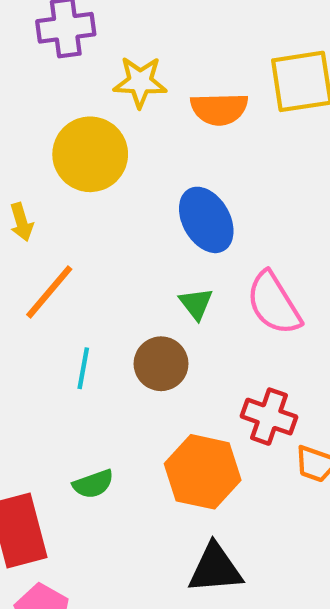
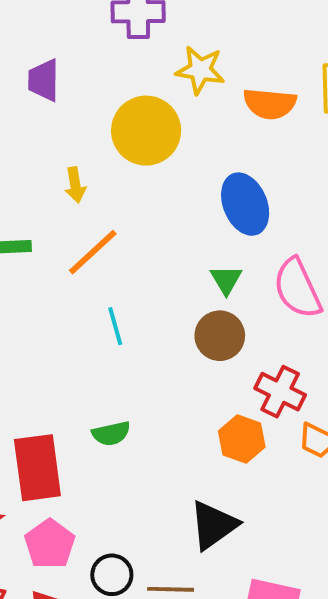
brown circle: (161, 364) -> (220, 336), moved
cyan line: (83, 368) -> (115, 326), turned -33
orange hexagon: (203, 472) -> (242, 439), moved, size x0.7
black triangle: (215, 569) -> (213, 525), turned -38

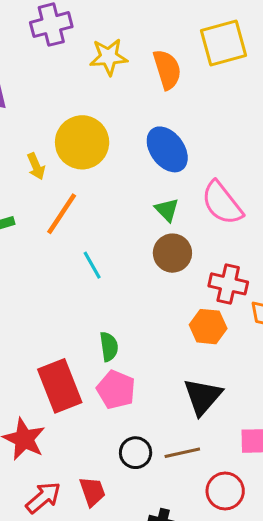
orange semicircle: (270, 104) -> (167, 69), turned -99
yellow circle: (146, 131) -> (82, 142), moved
green semicircle: (111, 433) -> (109, 347), turned -72
pink pentagon: (50, 544) -> (116, 390), moved

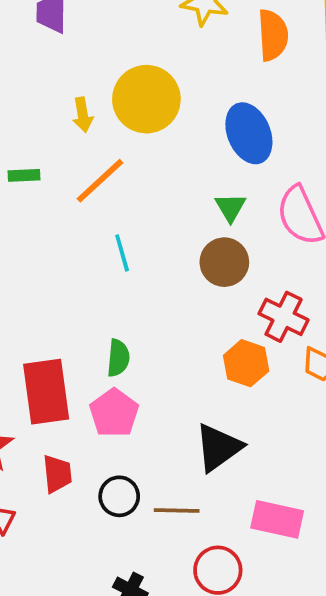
red trapezoid: (92, 491) -> (57, 474), moved

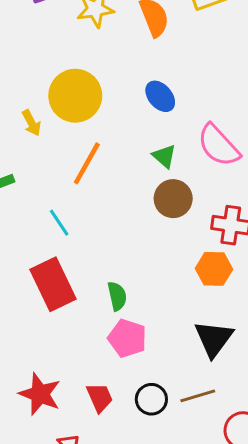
blue ellipse: (249, 133) -> (160, 96), size x0.7
orange line: (100, 181) -> (87, 163), moved
cyan line: (122, 253) -> (59, 223), moved
red rectangle: (46, 392) -> (53, 284), moved

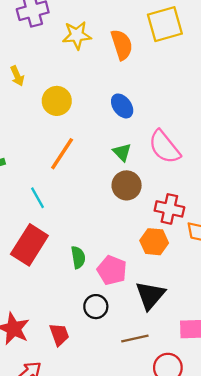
yellow circle: (75, 96) -> (57, 101), size x0.7
yellow arrow: (31, 123) -> (17, 76), moved
red rectangle: (53, 284) -> (29, 245), turned 54
pink pentagon: (127, 338) -> (112, 270), moved
black circle: (151, 399) -> (96, 307), moved

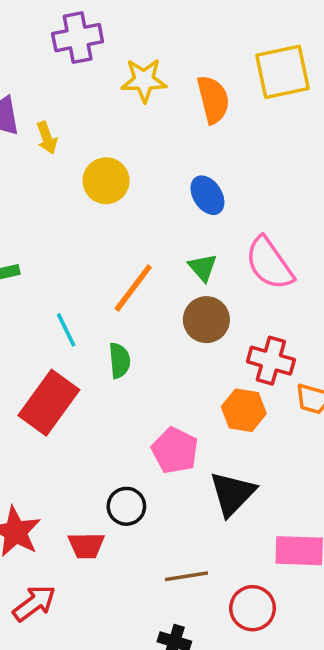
orange line: (62, 154) -> (133, 288), moved
green semicircle: (78, 257) -> (120, 361), moved
black circle: (96, 307) -> (126, 506), moved
red trapezoid: (59, 335) -> (86, 546), turned 105
brown line: (135, 339) -> (187, 576), moved

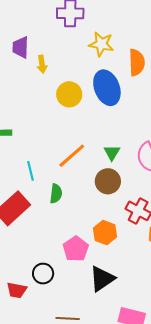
blue ellipse: (207, 195) -> (107, 88), moved, size x1.6
orange hexagon: (244, 410) -> (105, 233), moved

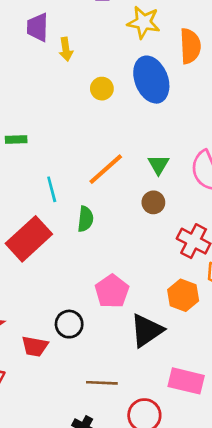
yellow circle: (69, 94) -> (102, 89), size x0.7
brown circle: (108, 181) -> (153, 202), size x0.7
orange hexagon: (105, 233) -> (183, 295), moved

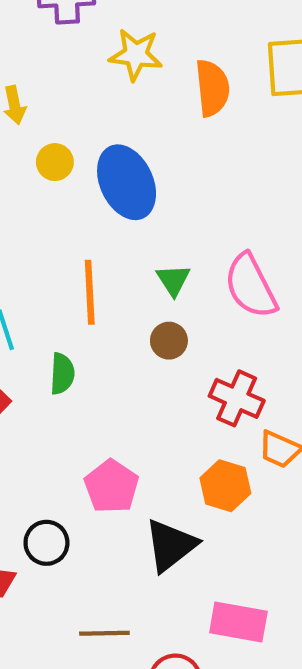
blue ellipse: (151, 80) -> (127, 182), moved
yellow circle: (102, 89) -> (55, 162), moved
orange line: (106, 169) -> (90, 292), turned -48

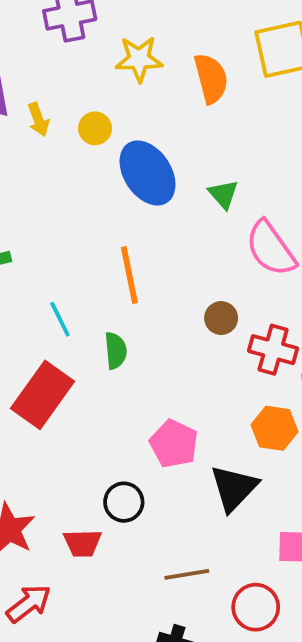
yellow circle: (55, 162) -> (95, 128), moved
green triangle: (173, 280) -> (223, 194), moved
brown circle: (169, 341) -> (221, 318), moved

